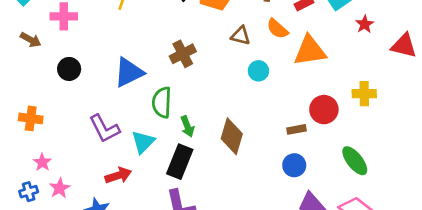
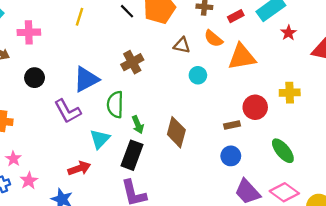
purple L-shape: (104, 129) -> (68, 111), moved

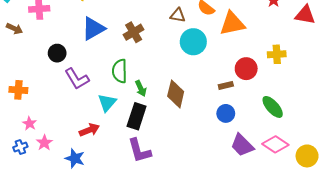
cyan circle: (198, 75) -> (193, 42), size x1.6
black circle: (35, 78) -> (57, 53), moved
blue triangle: (86, 79) -> (93, 29), moved

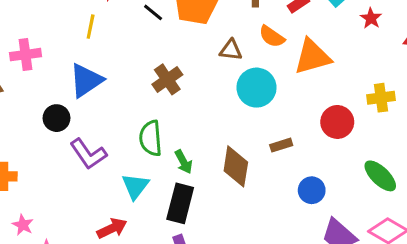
blue triangle: (93, 29) -> (86, 80), moved
brown rectangle: (226, 85) -> (281, 145), moved

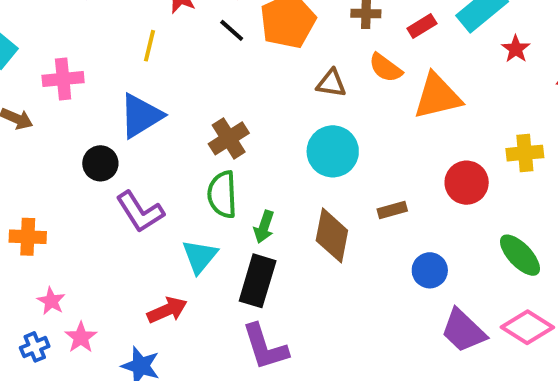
brown cross: (167, 79) -> (229, 138), moved
cyan circle: (256, 88) -> (333, 151), moved
green arrow: (184, 162) -> (264, 227), turned 45

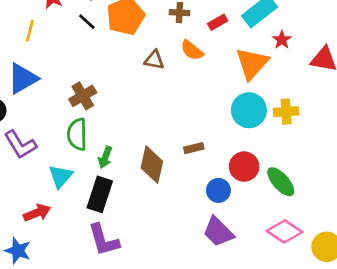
orange triangle: (437, 96) -> (252, 63), moved, turned -36
cyan circle: (333, 151) -> (249, 110), moved
red circle: (467, 183) -> (244, 167), moved
purple trapezoid: (463, 331) -> (218, 232), moved

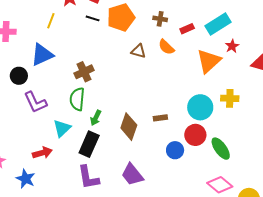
black line: (87, 22) -> (93, 18), turned -32
cyan circle: (249, 110) -> (200, 107), moved
purple trapezoid: (218, 232) -> (132, 174), moved

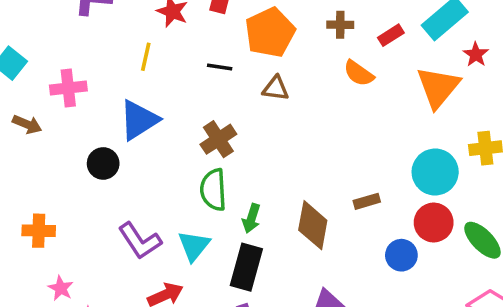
black line: (93, 18) -> (220, 67), moved
brown triangle: (138, 51) -> (276, 88), moved
purple L-shape: (35, 102) -> (140, 241), moved

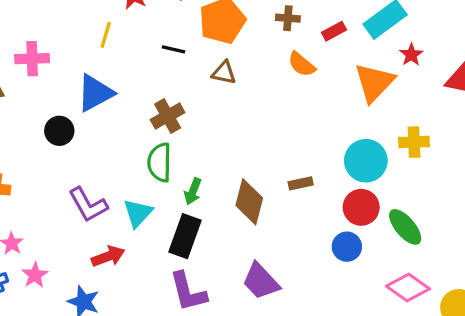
blue circle: (401, 255) -> (347, 247), moved

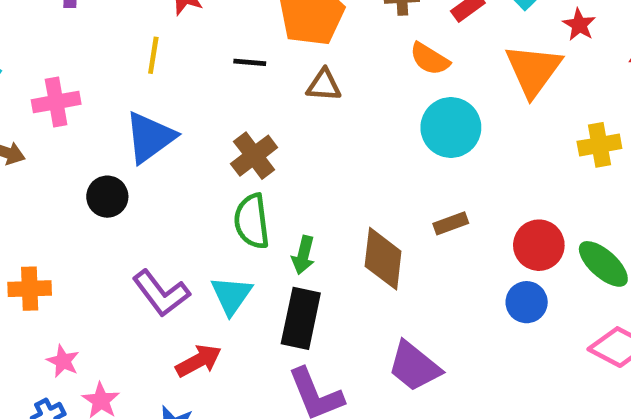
cyan circle: (366, 161) -> (451, 127), moved

